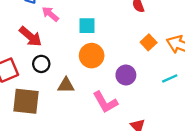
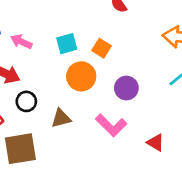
orange square: (149, 42) -> (102, 48), moved

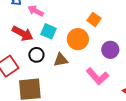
cyan square: (67, 44) -> (48, 31), moved, turned 35
brown triangle: (61, 118) -> (61, 60), moved

